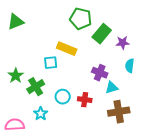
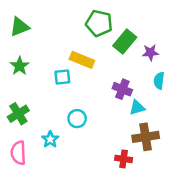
green star: (16, 76) -> (20, 66), moved
green cross: (36, 87) -> (18, 114), moved
red cross: (85, 100) -> (124, 159), moved
pink semicircle: (15, 125) -> (18, 153), turned -90

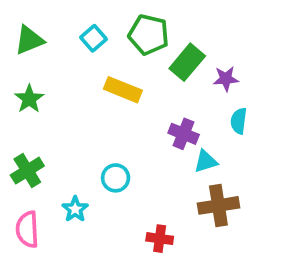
cyan square: (62, 77) -> (94, 38), moved, turned -35
red cross: (124, 159) -> (160, 239), moved

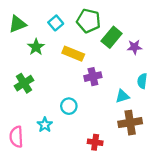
green star: (29, 99) -> (36, 47), moved
cyan semicircle: (239, 121) -> (142, 81), moved
purple cross: (184, 134) -> (93, 77), moved, turned -35
green cross: (27, 171) -> (24, 83), moved

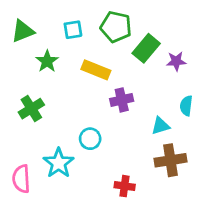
cyan square: (56, 23) -> (73, 30), turned 32
cyan star: (45, 125) -> (59, 163), size x1.5

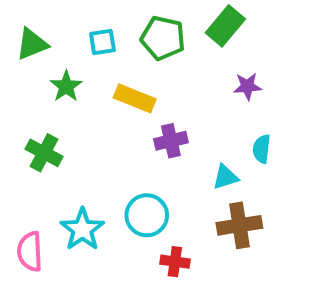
green rectangle: (146, 48) -> (225, 26), moved
green cross: (31, 109) -> (44, 153), turned -30
cyan circle: (90, 139) -> (147, 215), moved, size x1.4

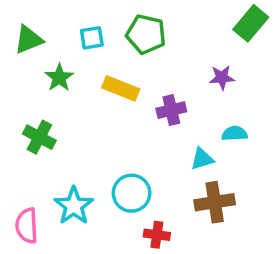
green rectangle: (225, 26) -> (251, 23), moved
purple cross: (171, 141) -> (171, 110), moved
cyan semicircle: (262, 149) -> (235, 134), turned 80

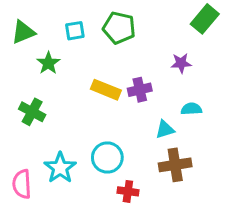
yellow rectangle: (121, 88) -> (106, 90), moved

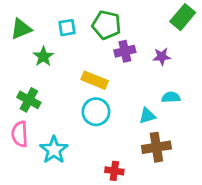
purple cross: (140, 90) -> (125, 51), moved
cyan circle: (107, 158) -> (96, 112), moved
pink semicircle: (22, 184) -> (20, 134), moved

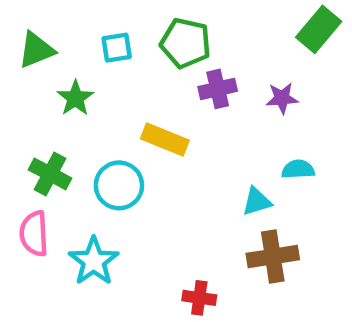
cyan circle: (96, 112) -> (119, 185), moved

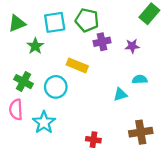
cyan square: (117, 48) -> (55, 22), size x1.5
brown cross: (273, 257) -> (141, 132), moved

